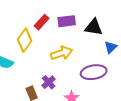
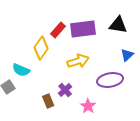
purple rectangle: (67, 21) -> (83, 29), size x1.4
black triangle: (94, 27) -> (118, 25), moved

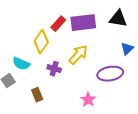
yellow arrow: (78, 61) -> (78, 55), turned -30
purple cross: (65, 90) -> (54, 69), moved, turned -32
brown rectangle: (48, 101) -> (37, 95), moved

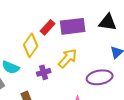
purple cross: (54, 69) -> (44, 72), turned -32

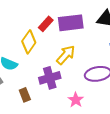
purple cross: (44, 72) -> (50, 78), moved, size x1.5

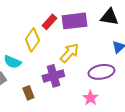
pink star: (76, 100) -> (90, 98), moved

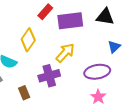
red rectangle: (49, 22) -> (45, 12), moved
pink star: (90, 98) -> (98, 97), moved

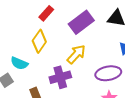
red rectangle: (45, 12) -> (46, 13), moved
purple rectangle: (70, 21) -> (81, 22), turned -30

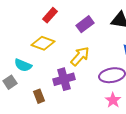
purple rectangle: (81, 22) -> (85, 24), size x0.7
yellow diamond: (39, 41) -> (43, 43), turned 75

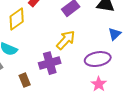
yellow diamond: (43, 43) -> (17, 19), moved, turned -55

